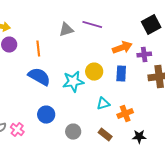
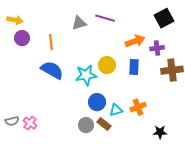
cyan triangle: (103, 104) -> (116, 110), moved
blue circle: (46, 115) -> (97, 102), moved
brown rectangle: (105, 135) -> (104, 124), moved
black star: (139, 137) -> (160, 132), moved

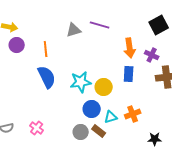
orange arrow: (135, 41) -> (130, 48), turned 102
purple cross: (157, 48) -> (152, 55), turned 32
yellow circle: (107, 65) -> (104, 87), moved
blue semicircle: (52, 70) -> (47, 77), turned 35
pink cross: (30, 123) -> (37, 128), moved

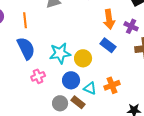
blue rectangle: (129, 74) -> (108, 45), turned -56
cyan triangle: (111, 117) -> (90, 88), turned 40
pink cross: (37, 128) -> (38, 76), moved, turned 32

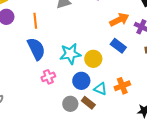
orange arrow: (109, 19) -> (119, 20), turned -108

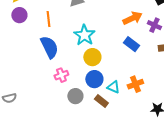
cyan star: (70, 54) -> (84, 35), moved, turned -30
yellow circle: (93, 59) -> (92, 57), moved
gray circle: (70, 104) -> (75, 96), moved

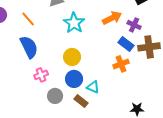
orange line: (48, 19) -> (28, 19), turned -35
cyan star: (84, 35) -> (74, 23), moved
blue rectangle: (131, 44) -> (126, 44), moved
orange cross: (135, 84) -> (121, 64), moved

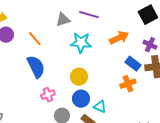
cyan star: (74, 23) -> (81, 43), turned -30
purple cross: (134, 25) -> (150, 45), moved

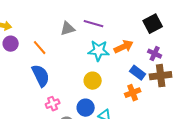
cyan star: (81, 43) -> (99, 51), moved
yellow circle: (79, 77) -> (93, 81), moved

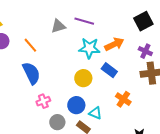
blue rectangle: (138, 73) -> (109, 70), moved
orange cross: (133, 93) -> (123, 99), moved, turned -35

